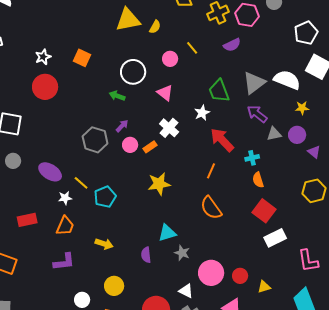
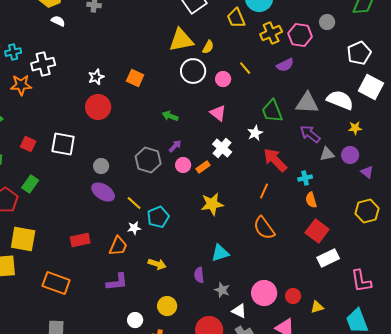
white circle: (133, 72) -> (193, 71), moved
gray triangle: (254, 83) -> (307, 103), turned 40
gray circle: (13, 161) -> (101, 166), moved
white star: (65, 198) -> (134, 228), moved
gray star: (182, 253) -> (222, 290), moved

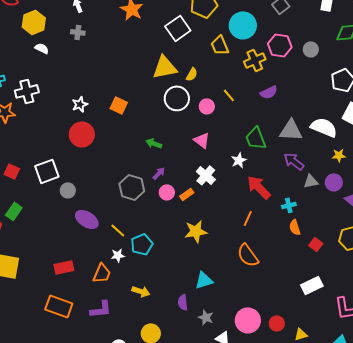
pink hexagon: (300, 35) -> (280, 45), moved
white square: (63, 144) -> (47, 171), turned -30
gray circle: (101, 166) -> (68, 190), moved
red square: (317, 231) -> (316, 244), moved, size x0.6
orange rectangle: (56, 283) -> (59, 306), moved

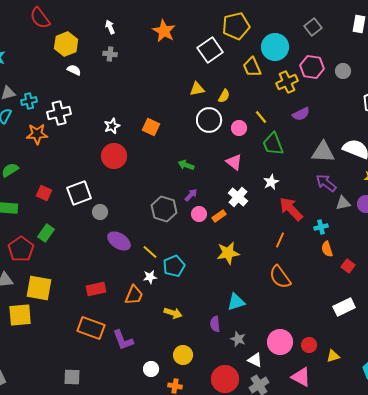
yellow triangle: (165, 67) -> (197, 89), size x0.6
green trapezoid: (256, 138) -> (273, 144), moved
purple L-shape: (101, 309) -> (123, 340), moved, turned 75

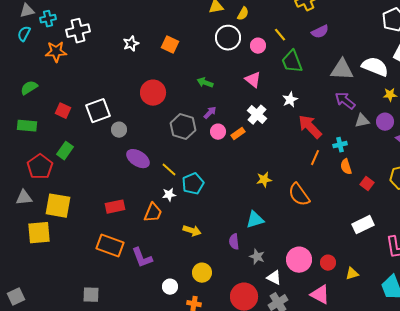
red circle: (114, 156) -> (153, 93), moved
orange line: (280, 240) -> (315, 158), moved
yellow star: (228, 253) -> (264, 180), moved, size x0.7

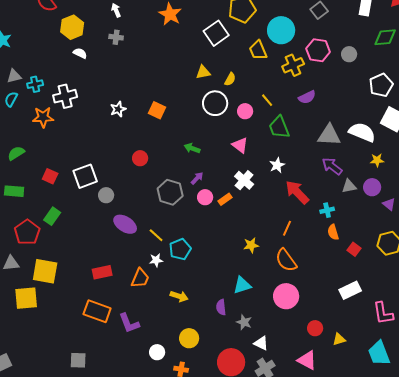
red circle: (153, 93) -> (140, 158), size x0.6
orange line: (315, 158) -> (287, 228), moved
pink circle: (299, 260) -> (286, 296), moved

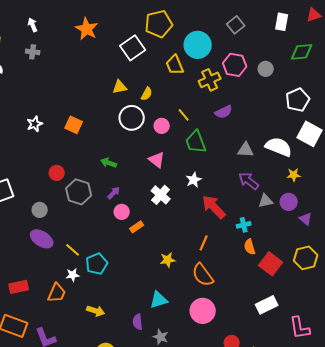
gray triangle: (329, 135) -> (246, 150), size x0.7
gray hexagon: (170, 192) -> (79, 192), moved
gray circle: (106, 195) -> (40, 210), moved
orange rectangle: (225, 199) -> (137, 227), moved
red square: (354, 249) -> (271, 264), size x1.6

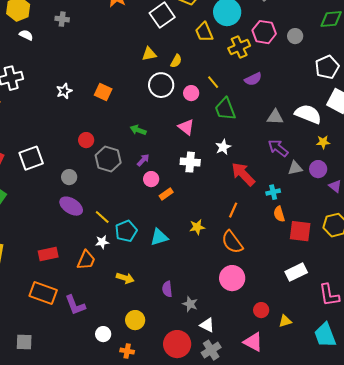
white cross: (161, 195) -> (190, 162), turned -36
red square: (271, 264) -> (300, 231), turned -30
cyan triangle: (159, 300) -> (159, 237), moved

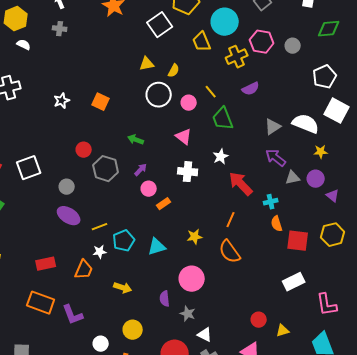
gray triangle: (275, 117) -> (273, 127), turned -36
yellow line: (102, 217) -> (100, 227), turned -63
pink circle: (232, 278) -> (192, 279), moved

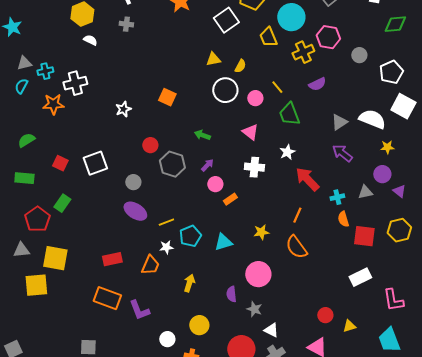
gray circle: (293, 46) -> (359, 55), moved
white star: (62, 101) -> (123, 109), moved
gray triangle: (293, 178) -> (365, 192), moved
yellow arrow: (123, 288) -> (189, 283), turned -90

